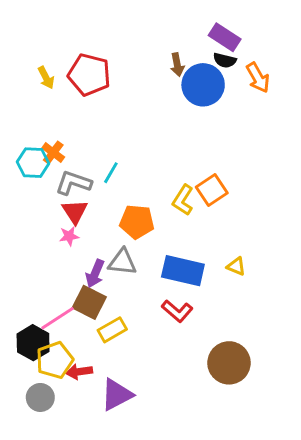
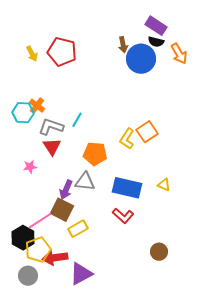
pink star: (69, 236) -> (30, 167), moved
brown circle: (229, 363) -> (159, 252), size x0.6
red arrow: (79, 372) -> (55, 258), size x1.4

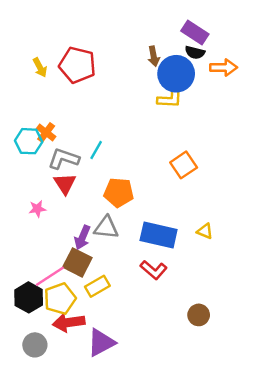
orange arrow: (179, 54) -> (224, 67), turned -60
yellow L-shape: (127, 139) -> (170, 99), moved, turned -120
yellow pentagon: (38, 250) -> (60, 299), moved

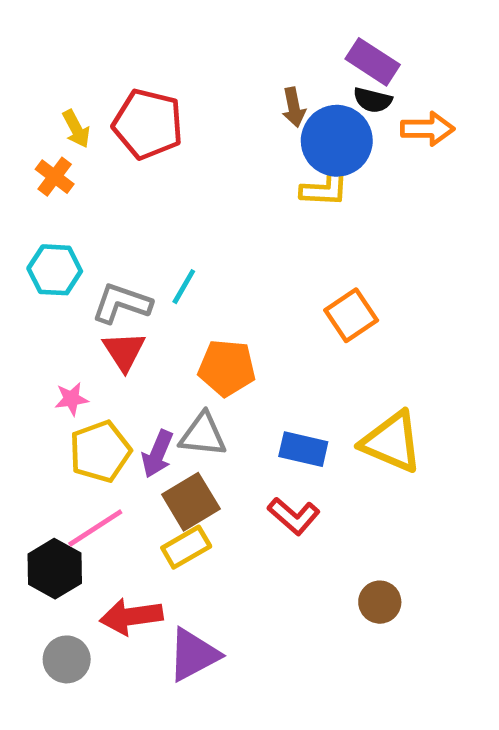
orange cross: (46, 132) -> (55, 177), moved
yellow triangle: (205, 231) -> (392, 442), size x2.0
blue rectangle: (159, 235) -> (303, 449), size x0.7
brown square: (77, 262) -> (191, 502), moved, turned 32
yellow pentagon: (60, 299) -> (100, 451), moved

